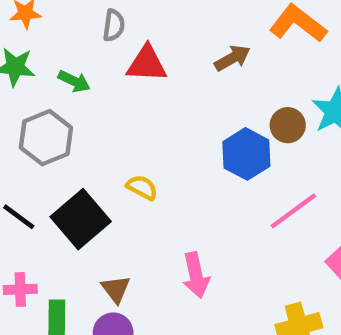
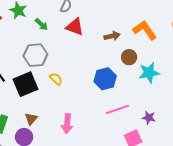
brown circle: (288, 125) -> (129, 57), moved
gray hexagon: (46, 138) -> (35, 55), moved

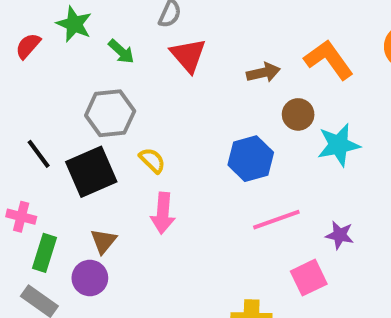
red triangle: (75, 27) -> (188, 55), turned 30
pink arrow: (67, 124) -> (163, 213), moved

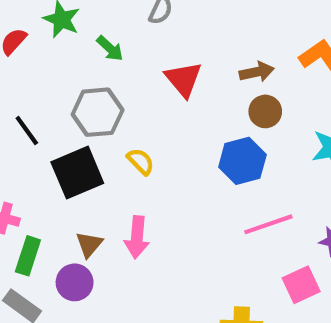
red triangle: (188, 55) -> (183, 79), moved
brown circle: (298, 114) -> (265, 111), moved
black line: (39, 154) -> (27, 131), moved
pink arrow: (163, 213) -> (137, 237), moved

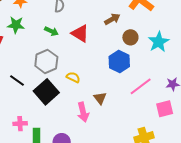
green arrow: (110, 48) -> (51, 31), moved
brown circle: (265, 111) -> (130, 37), moved
brown triangle: (89, 244) -> (100, 98), moved
pink square: (301, 285) -> (165, 109), turned 30

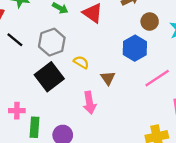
black line: (17, 80) -> (15, 40), moved
brown triangle: (100, 98) -> (108, 78), moved

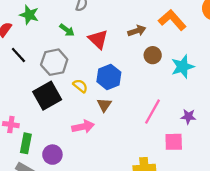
blue hexagon: (135, 48) -> (109, 77), moved
pink line: (157, 78) -> (152, 112), turned -35
pink arrow: (90, 103) -> (83, 127), turned -100

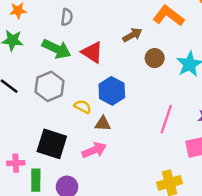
green arrow: (67, 30) -> (56, 49), size x1.6
black square: (47, 96) -> (52, 144), moved, turned -32
brown triangle: (104, 105) -> (103, 124), moved, turned -49

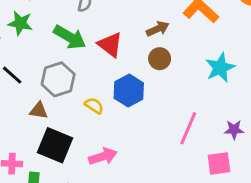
brown circle: (155, 58) -> (160, 59), moved
brown triangle: (103, 124) -> (39, 111), moved

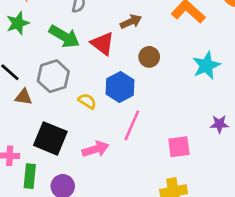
green star: (20, 23) -> (18, 23), turned -30
brown arrow: (158, 29) -> (131, 22), moved
brown triangle: (39, 111) -> (24, 97), moved
pink line: (188, 128) -> (132, 125), moved
pink square: (219, 163) -> (179, 147), moved

